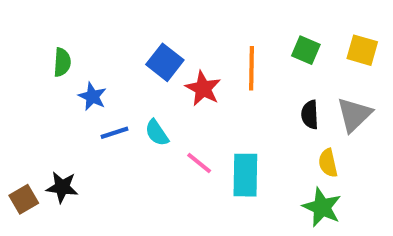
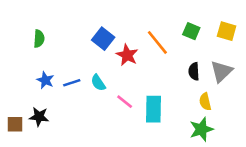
orange line: (251, 68) -> (157, 42), turned -40
blue star: (92, 97) -> (45, 80), moved
brown square: (24, 199) -> (15, 124), turned 30
green star: (322, 207) -> (201, 129), turned 30

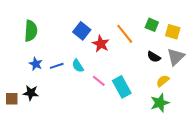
yellow square: (227, 31) -> (173, 32), moved
green semicircle: (39, 39) -> (31, 31), size x1.5
black semicircle: (194, 71) -> (154, 57), turned -56
yellow semicircle: (205, 102) -> (163, 81), turned 64
cyan rectangle: (154, 109) -> (122, 87), turned -30

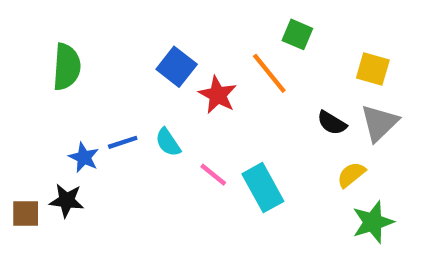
green square: (152, 25) -> (297, 34), moved
blue star: (36, 64) -> (84, 157), moved
green star: (160, 103) -> (373, 222), moved

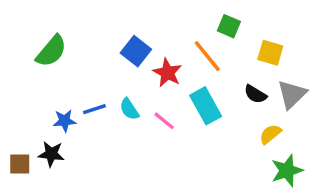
green semicircle: (67, 67) -> (51, 51), turned 36
yellow square: (373, 69) -> (270, 53), moved
blue star: (84, 157) -> (65, 121), turned -30
pink line: (213, 175) -> (164, 121), moved
cyan rectangle: (263, 188) -> (206, 106), moved

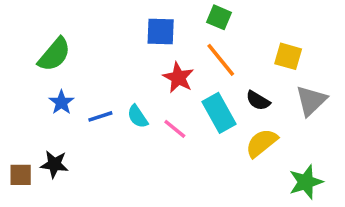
green square: (229, 26) -> (219, 17), moved
blue square: (136, 51) -> (161, 31), moved, turned -36
black semicircle: (255, 94) -> (258, 101), moved
blue star: (65, 121) -> (61, 102), moved, turned -30
yellow semicircle: (270, 134) -> (262, 143), moved, size x1.4

